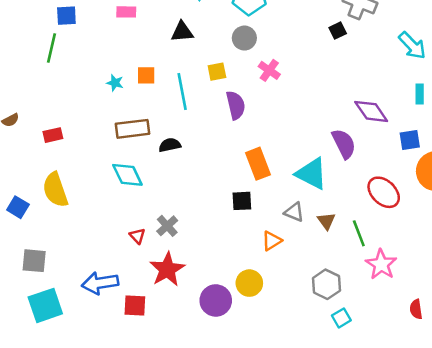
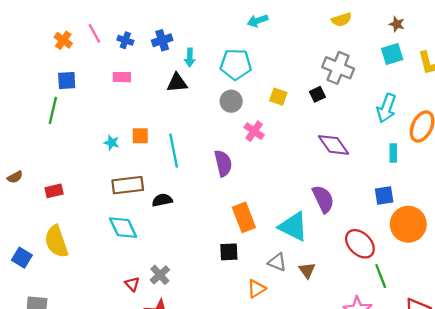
black triangle: (182, 32) -> (177, 83), moved
cyan arrow: (412, 46) -> (386, 108), turned 64
yellow square: (217, 72) -> (278, 97), moved, turned 30
purple diamond: (371, 111) -> (334, 145), moved
green line: (359, 233) -> (381, 276), moved

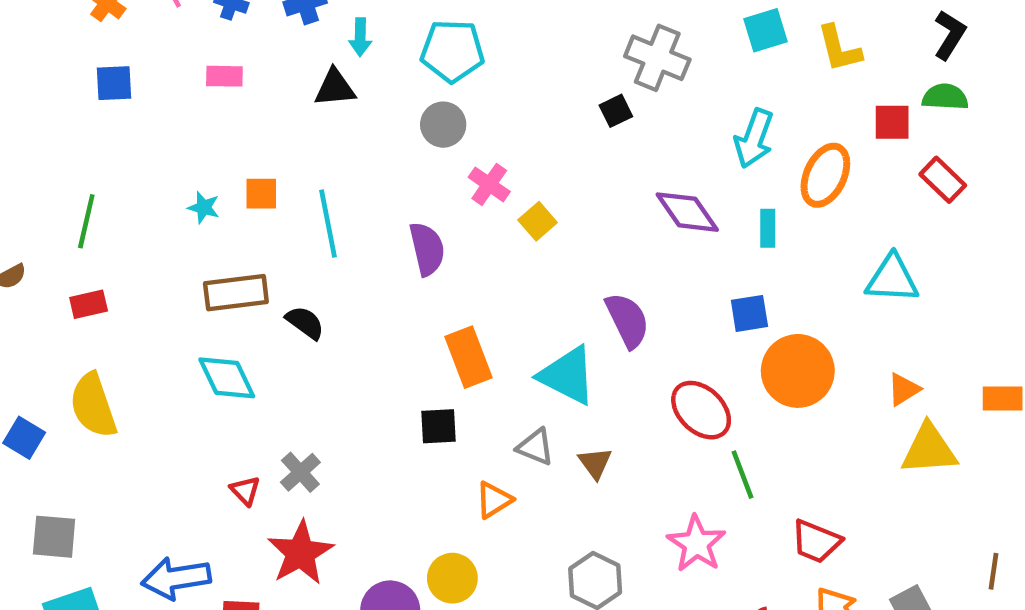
yellow square: (278, 97) -> (538, 221), moved, turned 30
green line: (53, 110) -> (86, 221), moved
purple diamond: (334, 145) -> (687, 212), moved
black semicircle: (162, 200) -> (305, 323), turned 48

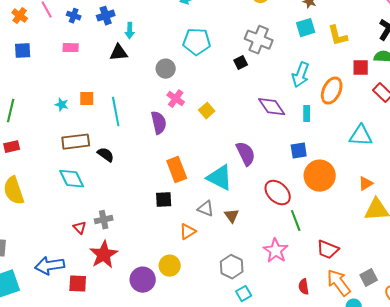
cyan pentagon: (452, 51) -> (197, 42), moved
pink cross: (489, 184) -> (176, 99), moved
gray cross: (300, 472) -> (104, 220), turned 30

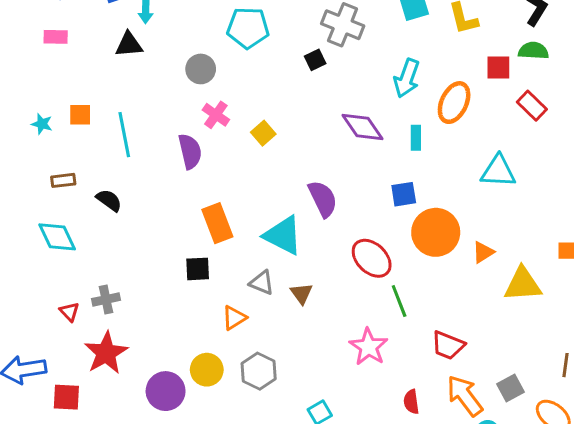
brown rectangle: (76, 142) -> (63, 180), size x0.6
orange triangle: (366, 184) -> (483, 252), moved
gray hexagon: (232, 267) -> (259, 371), moved

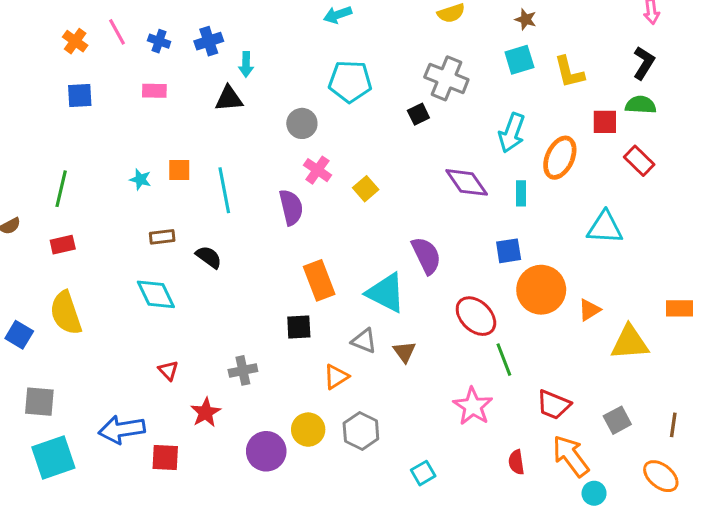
gray cross: (106, 299) -> (243, 370), moved
red star: (106, 353) -> (206, 412), size x0.7
gray square: (511, 388) -> (617, 420), moved

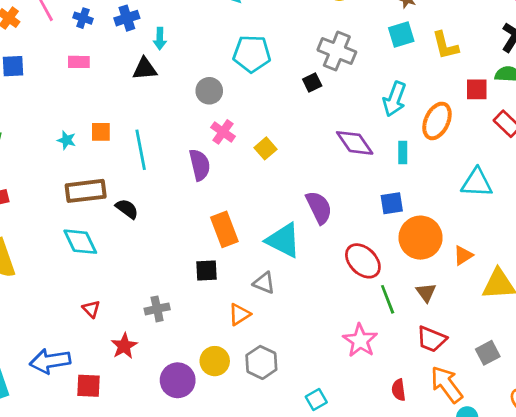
brown rectangle: (162, 237) -> (86, 191), size x1.8
brown triangle: (404, 352) -> (426, 292), moved

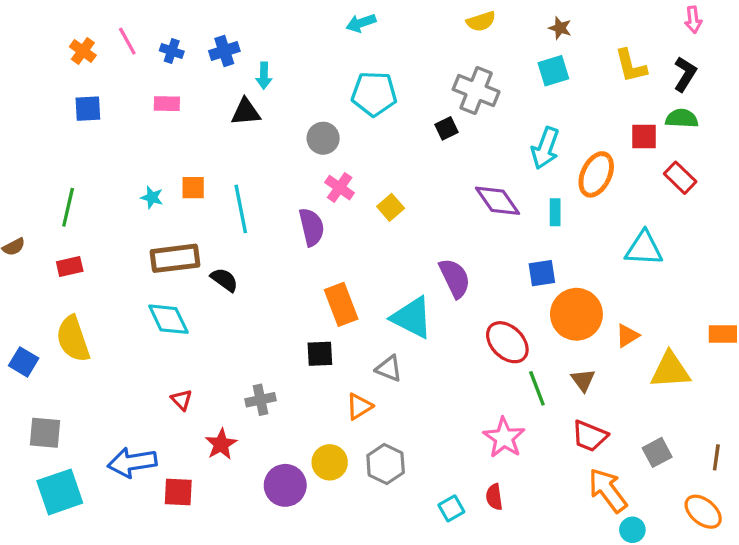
yellow L-shape: (445, 45) -> (631, 66), moved
red semicircle: (399, 390) -> (494, 497), moved

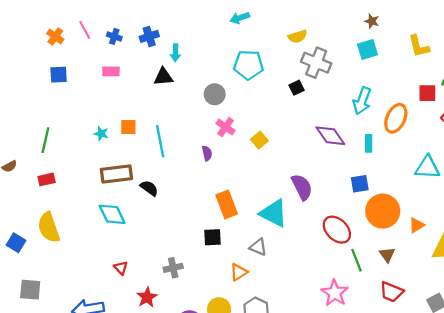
yellow semicircle: (481, 21) -> (298, 36), moved
purple semicircle: (312, 227) -> (207, 153), size x0.6

